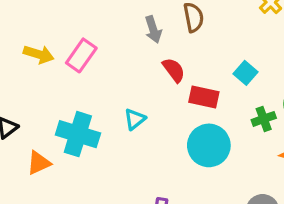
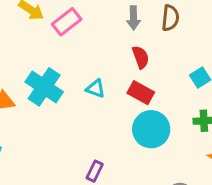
red rectangle: (204, 97) -> (141, 93), moved
cyan triangle: (135, 119) -> (96, 89), turned 42

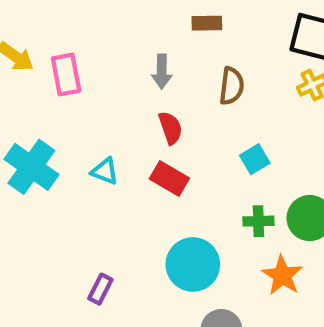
brown semicircle: (170, 18) -> (232, 86), moved
pink rectangle: (67, 22) -> (66, 75), turned -64
cyan circle: (151, 129) -> (193, 264), moved

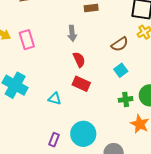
brown semicircle: (232, 86) -> (120, 44), moved, turned 54
cyan triangle: (105, 171) -> (55, 99), moved
cyan circle: (193, 264) -> (83, 134), moved

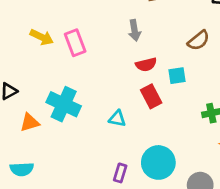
red semicircle: (79, 60) -> (146, 65), turned 105
cyan square: (121, 70) -> (177, 76), moved, turned 32
red rectangle: (81, 84) -> (151, 96), turned 42

